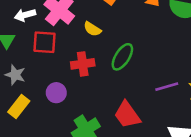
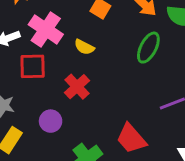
green ellipse: (122, 57) -> (148, 48), moved
red cross: (83, 64) -> (77, 87), turned -30

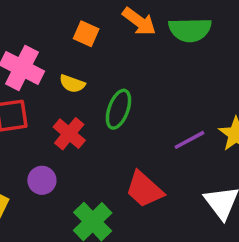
green ellipse: (148, 48) -> (118, 109), moved

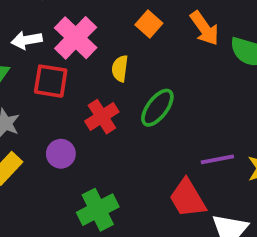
yellow semicircle: (72, 84) -> (120, 69), turned 60
red trapezoid: (144, 189) -> (187, 198), moved

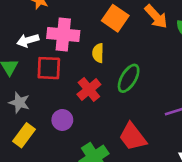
orange square: (149, 24) -> (115, 18), size x1.4
pink cross: (76, 38) -> (63, 34), turned -32
red trapezoid: (187, 198) -> (132, 137), moved

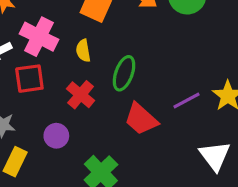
pink cross: (63, 34) -> (39, 37), turned 32
red trapezoid: (132, 137) -> (141, 119), moved

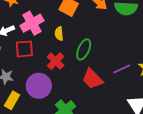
pink cross: (39, 37) -> (32, 23), turned 30
purple circle: (56, 136) -> (39, 86), size x1.6

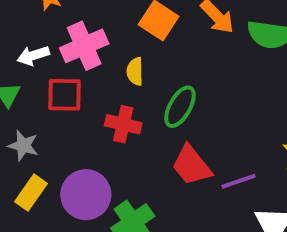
red cross: (56, 61) -> (123, 124), turned -36
purple line: (122, 69) -> (239, 181), moved
purple circle: (39, 86) -> (86, 195), moved

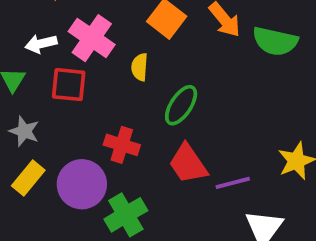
pink cross: (84, 46) -> (92, 38), turned -36
red cross: (123, 124) -> (122, 145), moved

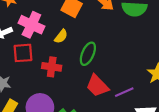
yellow semicircle: (140, 67) -> (61, 36), turned -136
red cross: (122, 145) -> (52, 67), moved

